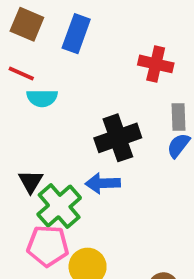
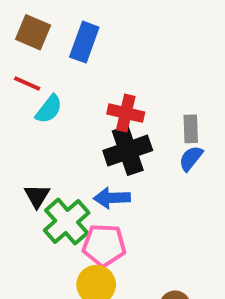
red cross: (156, 64) -> (126, 113), moved
cyan semicircle: (42, 98) -> (49, 109), turned -52
pink pentagon: (48, 246) -> (104, 245), moved

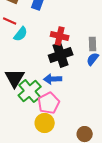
black triangle: (37, 196) -> (15, 78), size x1.5
pink pentagon: (104, 245) -> (49, 103), turned -30

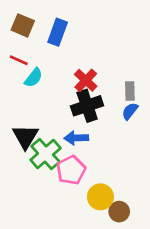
red cross: (60, 36) -> (86, 80), turned 30
yellow circle: (45, 123) -> (100, 197), moved

